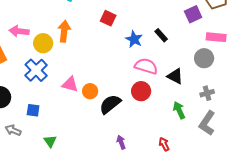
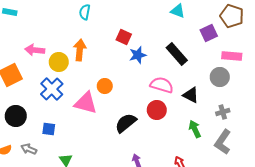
black rectangle: (161, 35) -> (177, 54), size x1.6
blue star: (134, 39) -> (138, 55), moved, turned 30
pink triangle: (70, 84) -> (86, 103), size x1.4
orange circle: (90, 91) -> (105, 86), moved

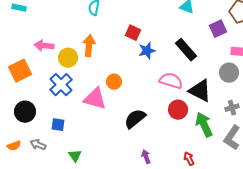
black triangle: (191, 95) -> (200, 91), size x1.4
red circle: (157, 110) -> (178, 110), moved
green arrow: (195, 129) -> (204, 125), size x1.4

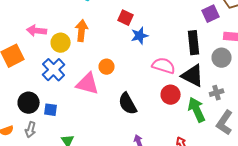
black rectangle: (186, 50) -> (194, 43), moved, turned 35
gray cross: (232, 108) -> (217, 93), moved
black circle: (25, 112) -> (29, 103), moved
black semicircle: (135, 119) -> (128, 104), turned -80
gray arrow: (38, 145) -> (31, 130), turned -98

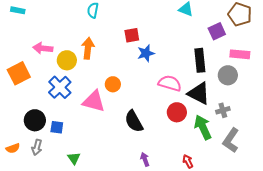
red square: (126, 18) -> (132, 35), turned -35

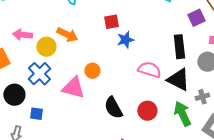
orange arrow: (88, 48) -> (67, 35), turned 110
red circle: (177, 112) -> (147, 111), moved
black circle: (35, 120) -> (14, 95), moved

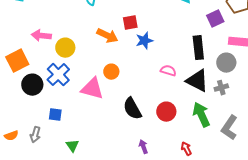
orange arrow: (67, 35) -> (107, 36), moved
pink semicircle: (149, 70) -> (168, 71), size x0.7
black circle: (14, 95) -> (32, 85), moved
gray cross: (202, 97) -> (221, 88), moved

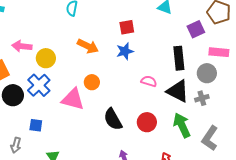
red square: (130, 23) -> (127, 27), moved

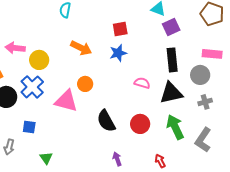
purple square: (196, 29) -> (171, 27), moved
black triangle: (178, 91) -> (171, 93), turned -40
gray cross: (202, 98) -> (205, 102), moved

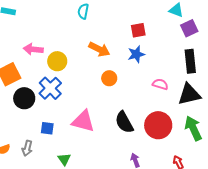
orange circle: (85, 84) -> (109, 78), moved
pink triangle: (66, 101) -> (83, 121), moved
red circle: (140, 124) -> (158, 125), size x1.4

